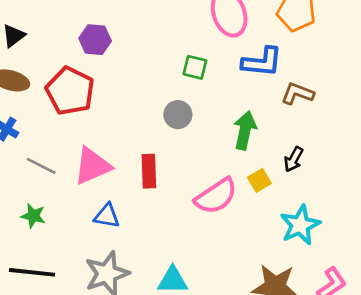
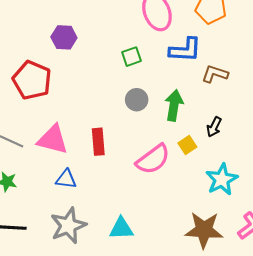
purple hexagon: (95, 40) -> (64, 37), moved
green square: (195, 67) -> (131, 57), turned -30
gray circle: (178, 115) -> (137, 100), moved
pink triangle: (92, 166) -> (53, 140), turned 40

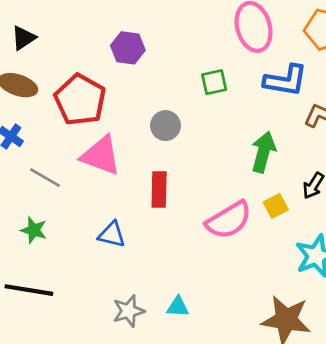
gray circle: (137, 100) -> (165, 126), moved
pink triangle: (53, 140) -> (101, 156), moved
gray star: (68, 226) -> (129, 311), moved, size x0.7
cyan triangle: (121, 228) -> (178, 307), size x0.7

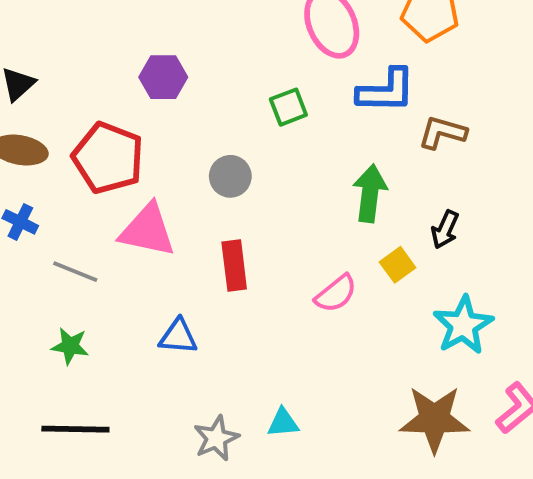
pink semicircle: (229, 220) -> (336, 294), size x0.7

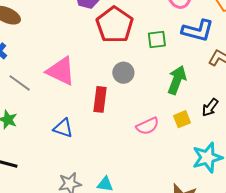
green square: (288, 107) -> (157, 39), moved
red pentagon: (108, 158) -> (115, 25), moved
gray circle: (230, 176) -> (123, 73), moved

